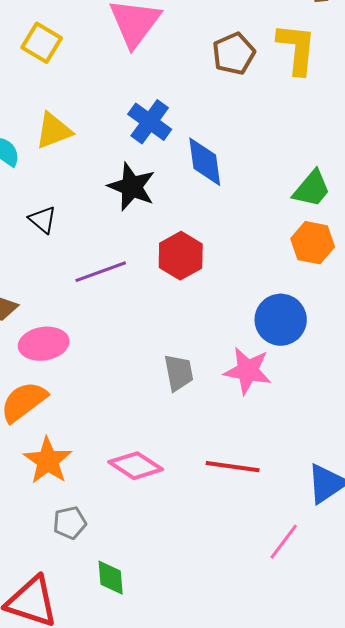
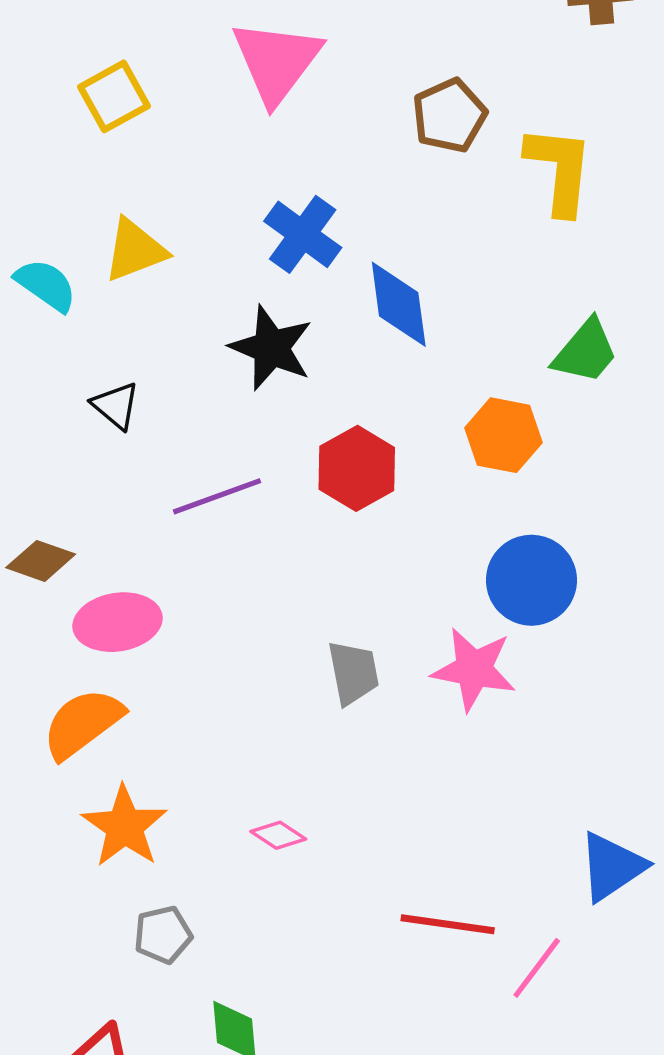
yellow square: (42, 43) -> (114, 96), turned 30
yellow L-shape: (297, 49) -> (559, 170), moved
orange hexagon: (313, 243) -> (503, 435), moved
pink diamond: (136, 466) -> (278, 835), size x0.6
red line: (233, 467) -> (448, 924), moved

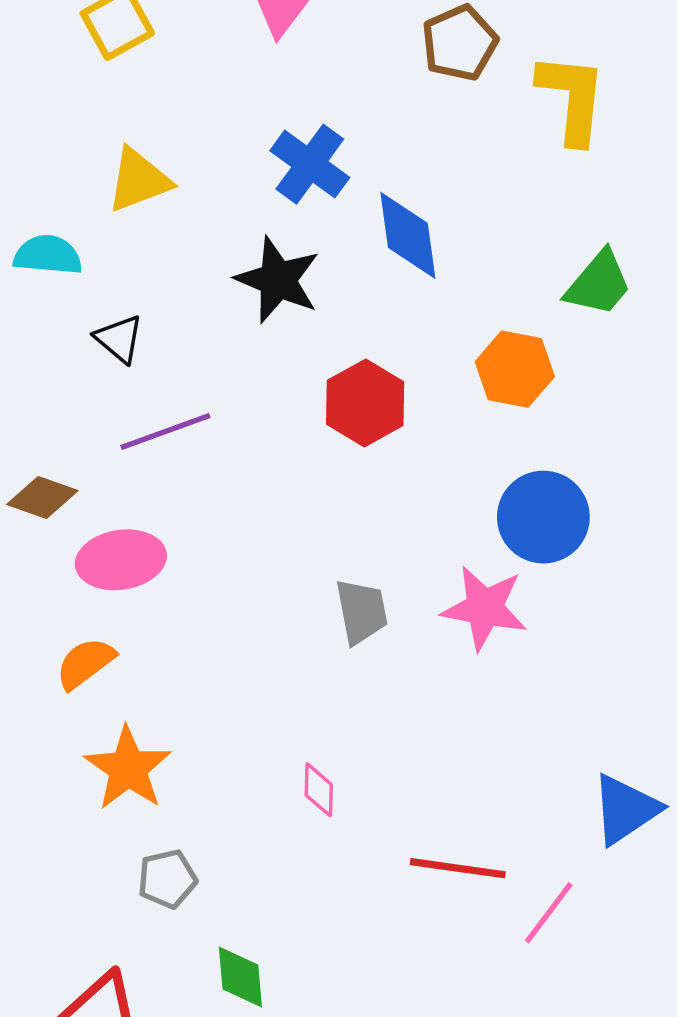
cyan semicircle: (46, 285) -> (48, 255), moved, turned -30
purple line: (217, 496) -> (165, 431), moved
orange semicircle: (83, 723) -> (85, 663), size x0.7
pink diamond: (278, 835) -> (319, 790), moved, turned 58

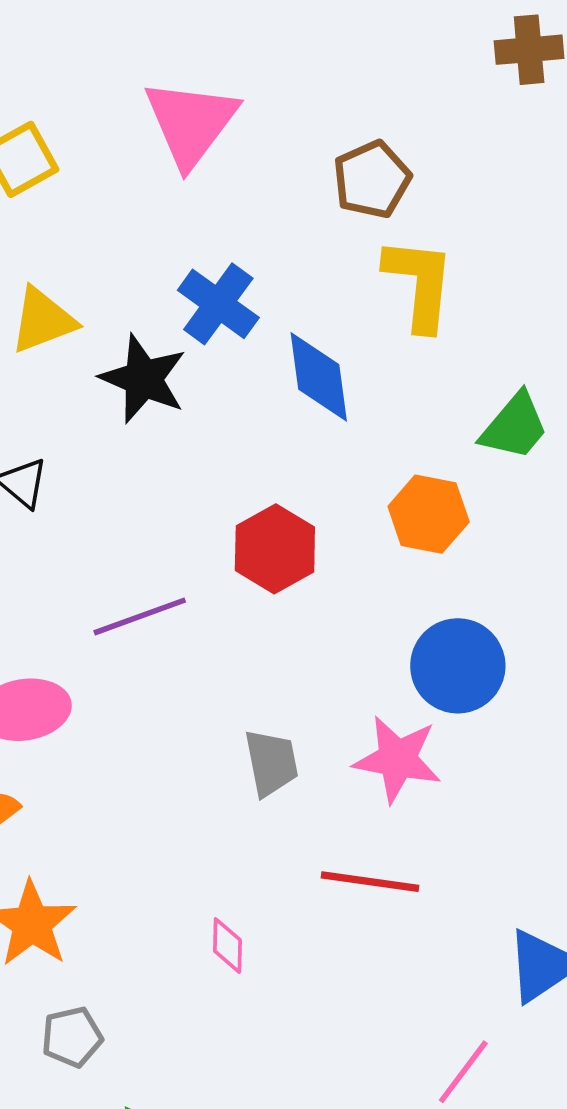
yellow L-shape: (572, 98) -> (419, 284), moved
black star: (278, 280) -> (143, 379), moved
purple line: (165, 431) -> (140, 616), moved
red line: (458, 868) -> (370, 882), moved

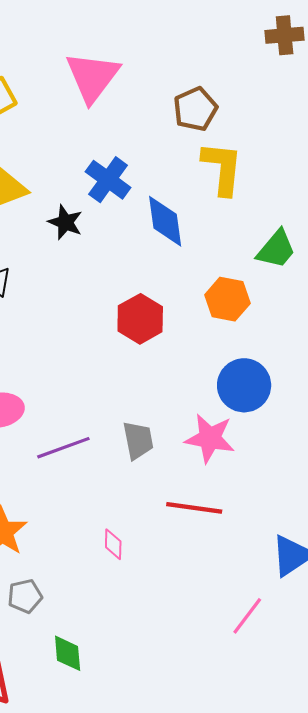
black star: (143, 379) -> (65, 222), size x0.7
purple line: (140, 616) -> (63, 448), moved

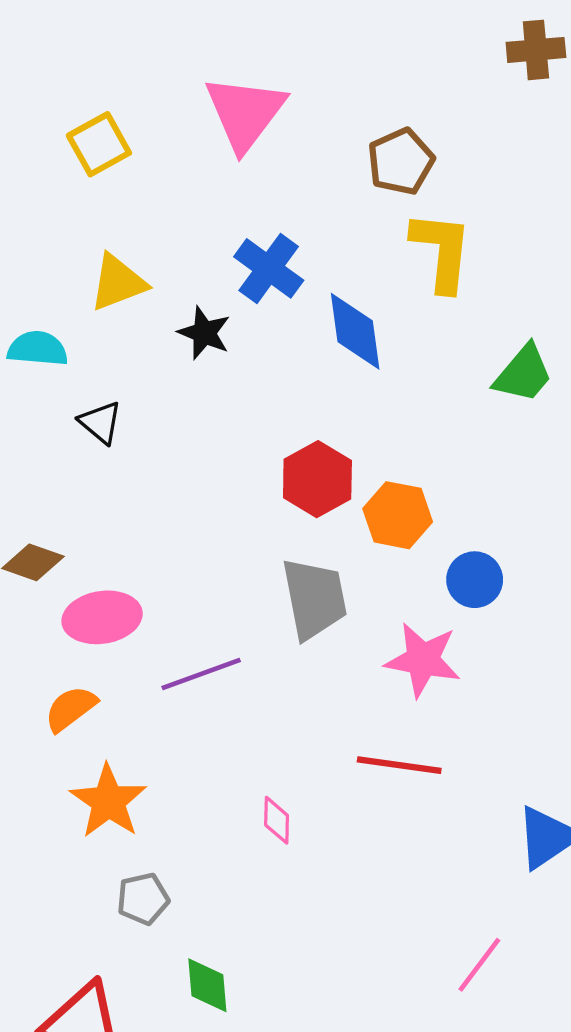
orange hexagon: (227, 299) -> (398, 515), moved
blue circle: (244, 385) -> (475, 580), size x0.7
gray trapezoid: (138, 440) -> (314, 599), moved, size x1.4
pink line: (247, 616) -> (479, 965), moved

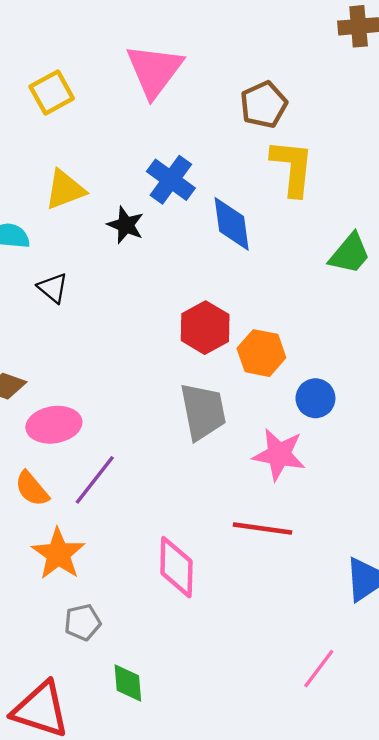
purple line: (201, 674) -> (95, 480), moved, turned -32
orange semicircle: (71, 709) -> (32, 489), turned -93
pink diamond: (277, 820) -> (176, 567), size x1.8

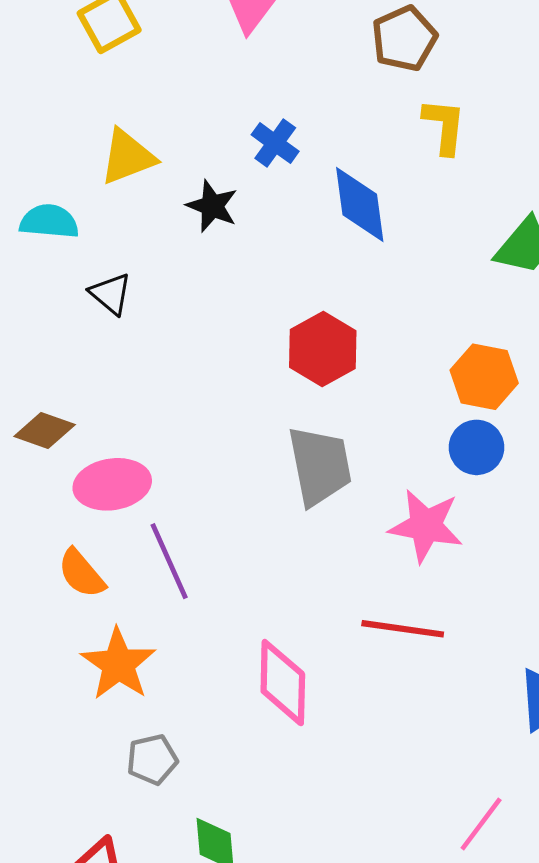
yellow L-shape: (292, 168) -> (444, 126), size x0.7
blue cross: (171, 180) -> (275, 143), size x0.7
orange hexagon: (261, 353) -> (484, 377), moved
purple line: (95, 480) -> (169, 561), turned -62

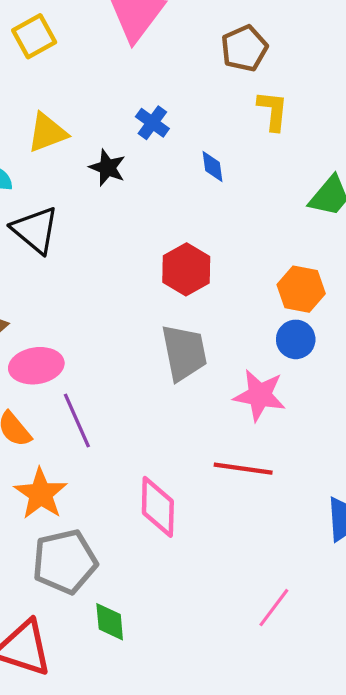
blue diamond: (360, 205) -> (213, 167), size x0.6
black triangle: (111, 294) -> (35, 230), size x1.6
gray pentagon: (152, 759) -> (65, 562), size x1.8
pink line: (481, 824) -> (274, 608), moved

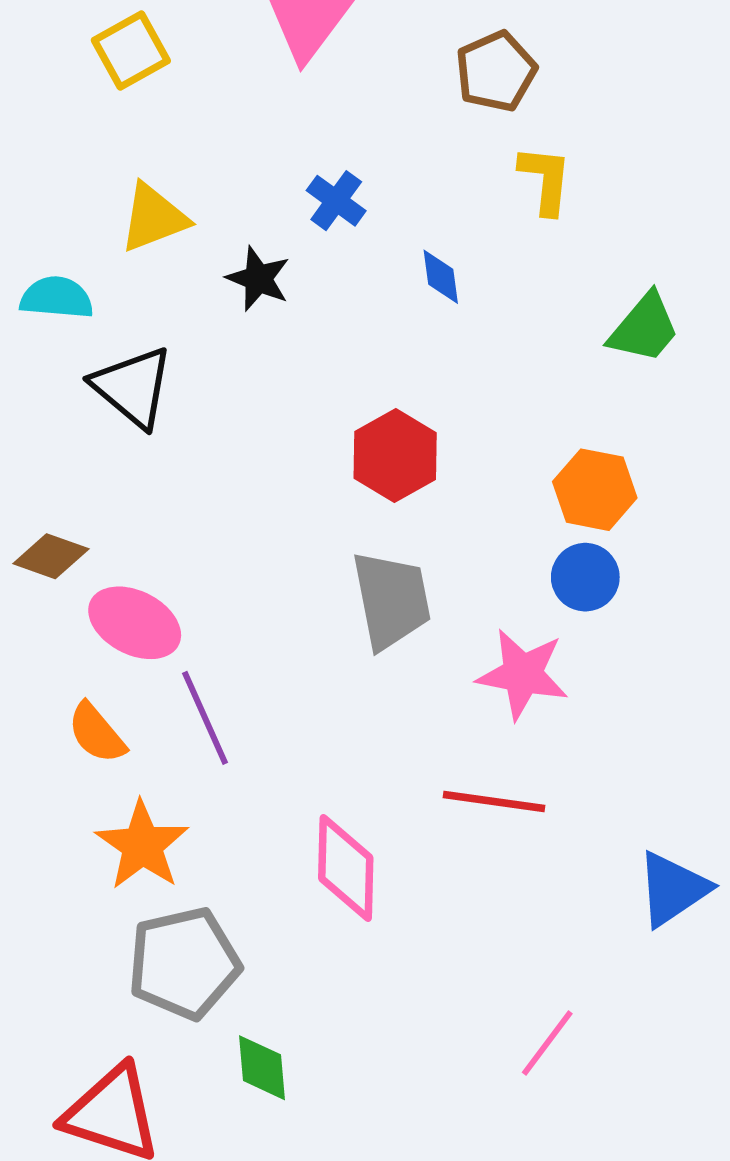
pink ellipse: (36, 366) -> (135, 623), turned 36

